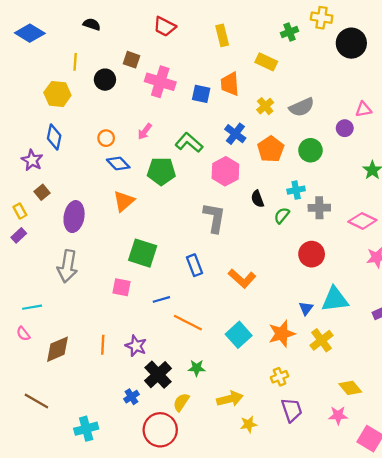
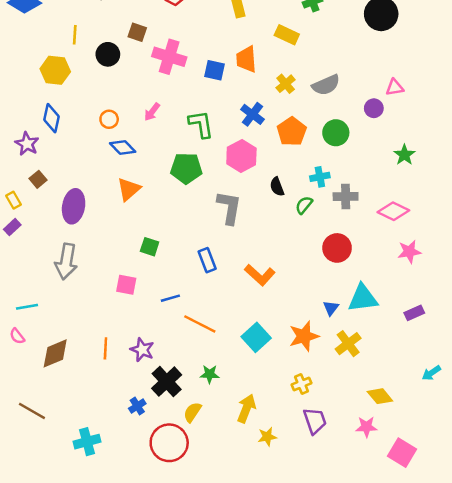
green L-shape: (189, 143) -> (201, 124), turned 40
green pentagon: (161, 171) -> (186, 168), moved
green square: (143, 253) -> (150, 247), size x0.6
yellow arrow: (230, 399) -> (246, 408), turned -55

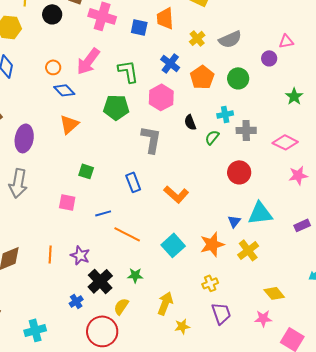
pink arrow: (152, 112) -> (88, 61), size x1.8

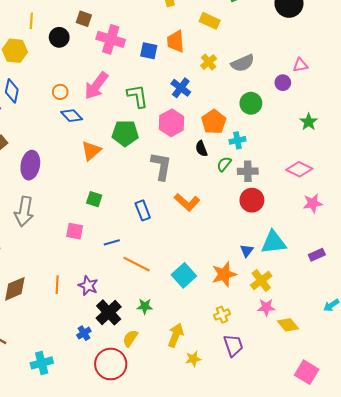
orange pentagon: (202, 77) -> (214, 122), moved
orange triangle: (69, 124) -> (91, 151), moved
gray cross: (246, 130) -> (248, 171), moved
orange L-shape: (176, 194) -> (187, 202), moved
pink star: (263, 318) -> (266, 307), moved

